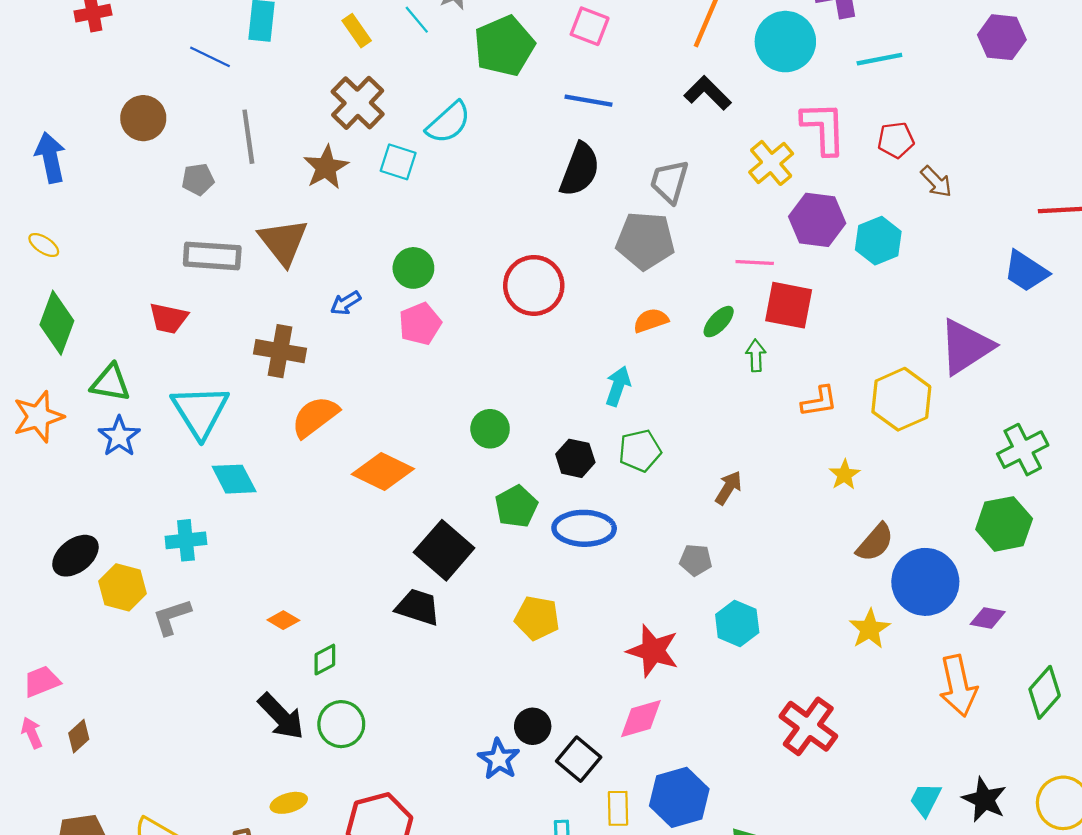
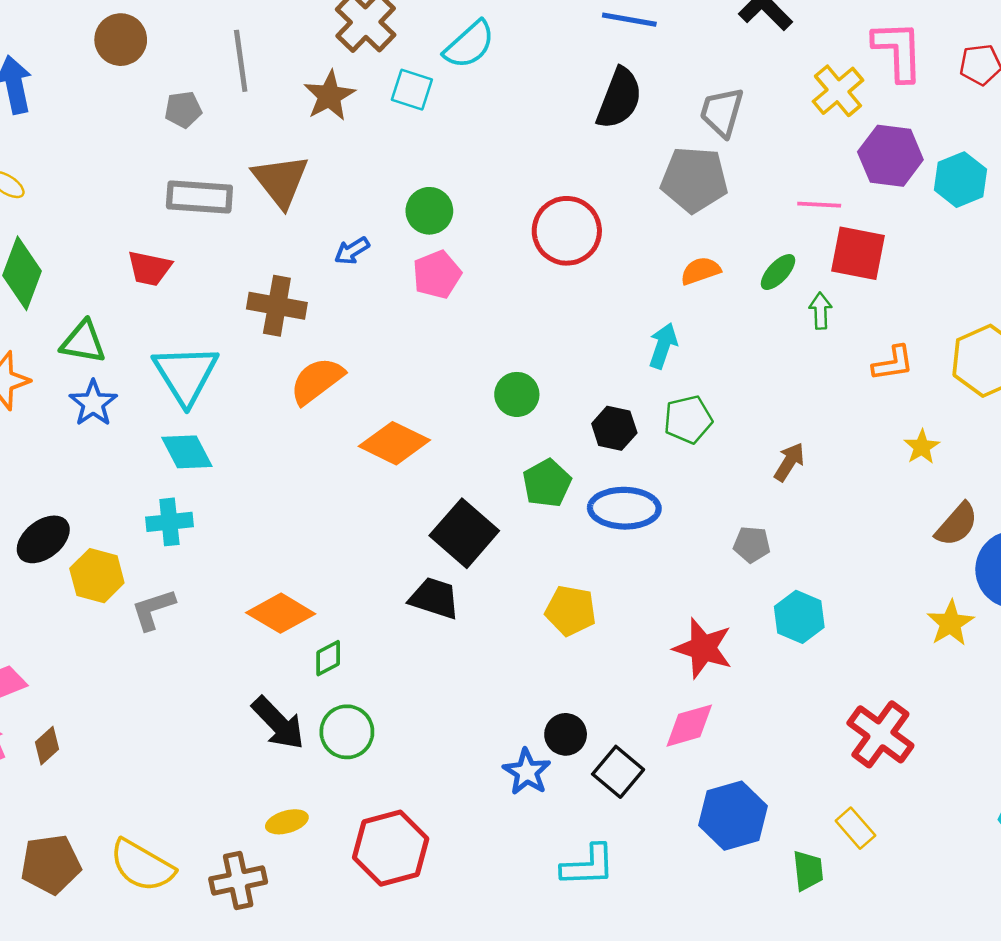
cyan diamond: (234, 479) -> (187, 452), moved
orange diamond: (283, 620) -> (281, 613), size x1.8
yellow rectangle: (618, 808) -> (855, 828), moved, turned -40

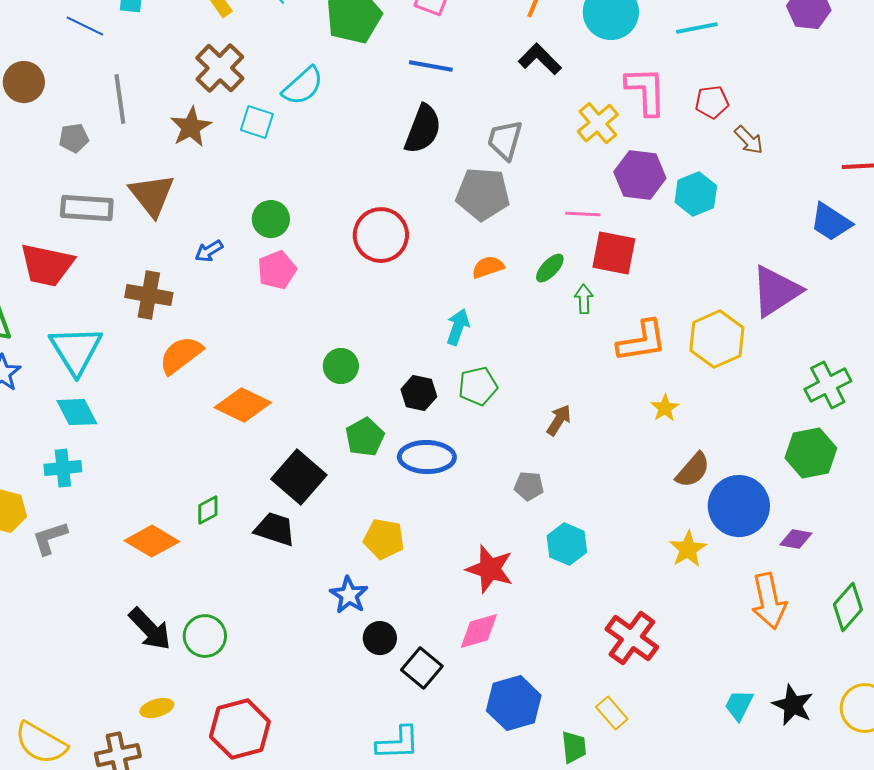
red trapezoid: (149, 268) -> (47, 265), size x1.5
orange L-shape: (893, 363) -> (642, 341), size x1.5
green diamond: (328, 658) -> (208, 510), moved
blue star: (527, 772) -> (349, 595), moved

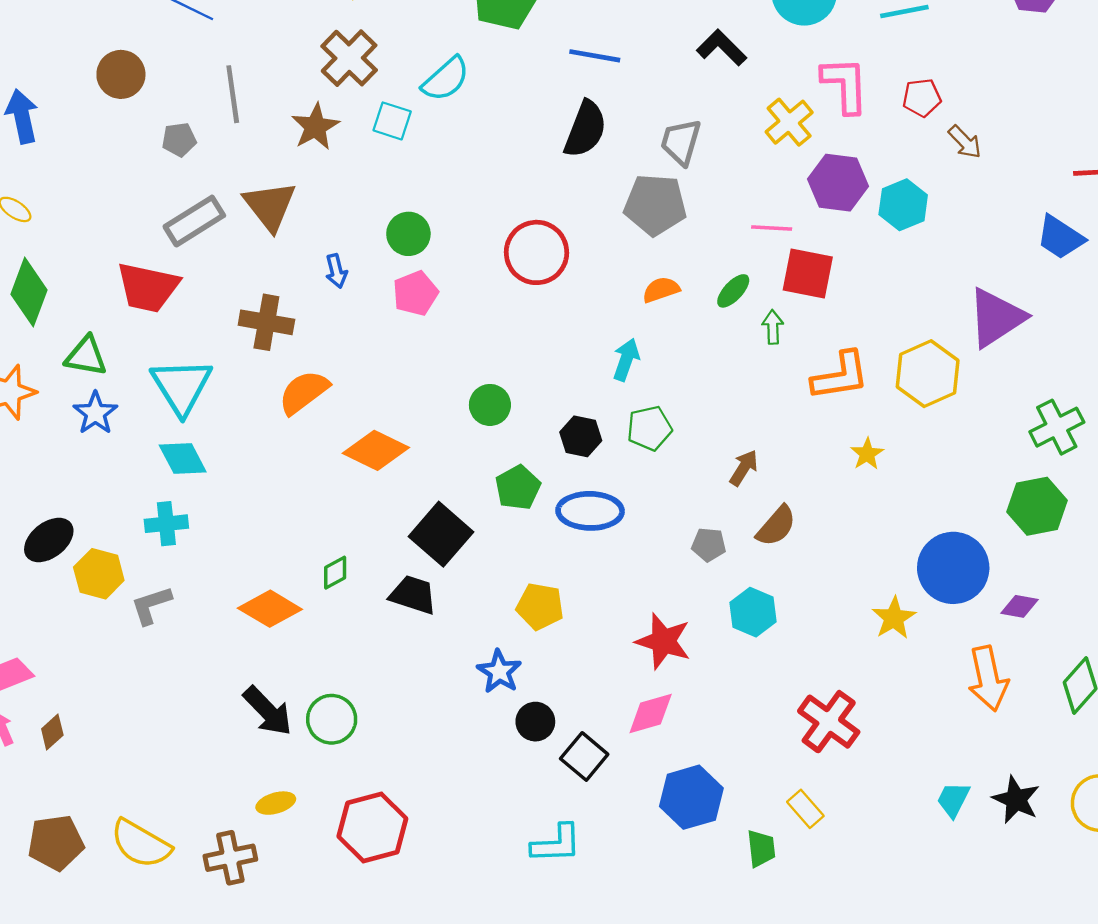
gray rectangle: (87, 208) -> (194, 221), turned -36
blue arrow: (209, 251) -> (336, 271), turned -72
brown semicircle: (693, 470) -> (776, 526), moved

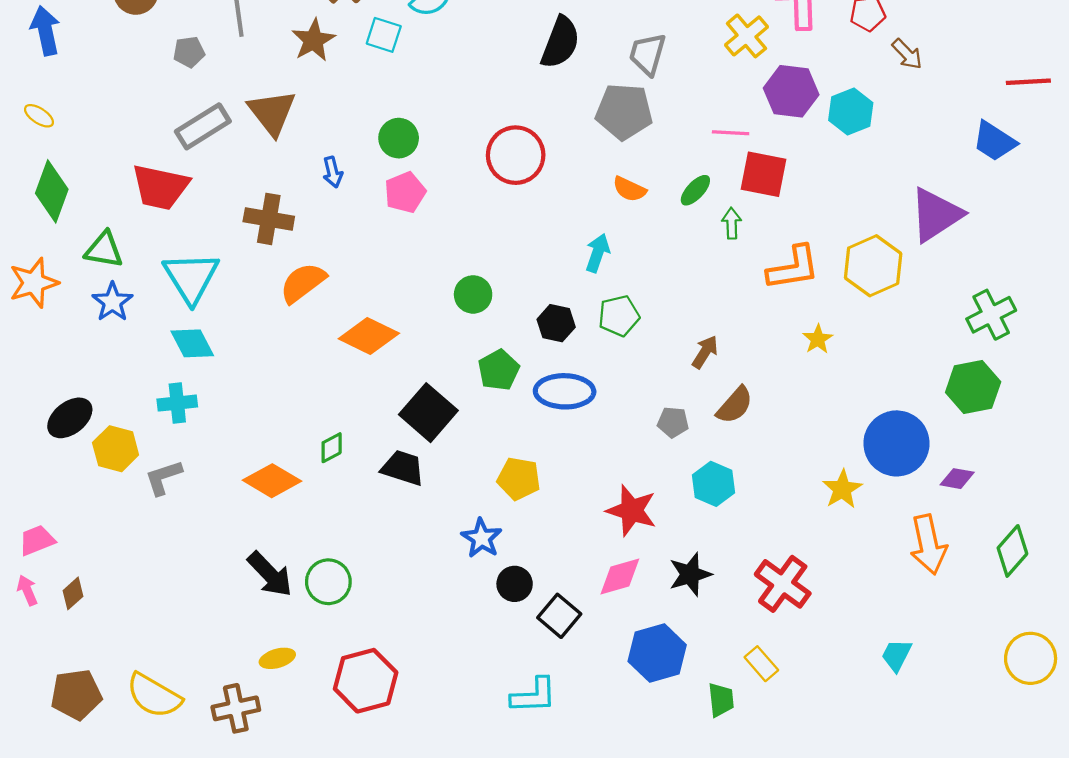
orange semicircle: (661, 290) -> (629, 189), turned -136
black star: (1016, 800) -> (690, 574), moved, turned 30

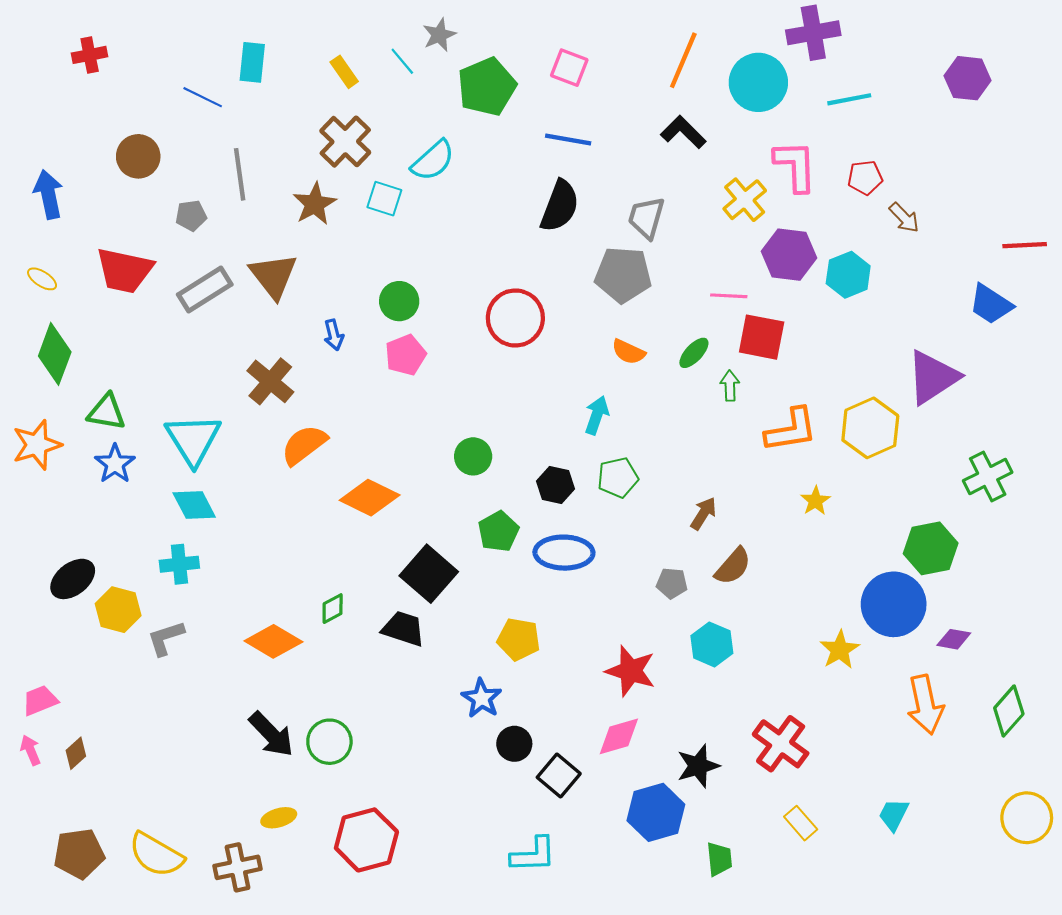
red trapezoid: (160, 187) -> (124, 270), moved
brown cross: (269, 219) -> (270, 381), turned 30
green hexagon: (973, 387) -> (931, 548), moved
black star: (690, 574) -> (698, 766), moved
yellow rectangle: (761, 664) -> (801, 823), moved

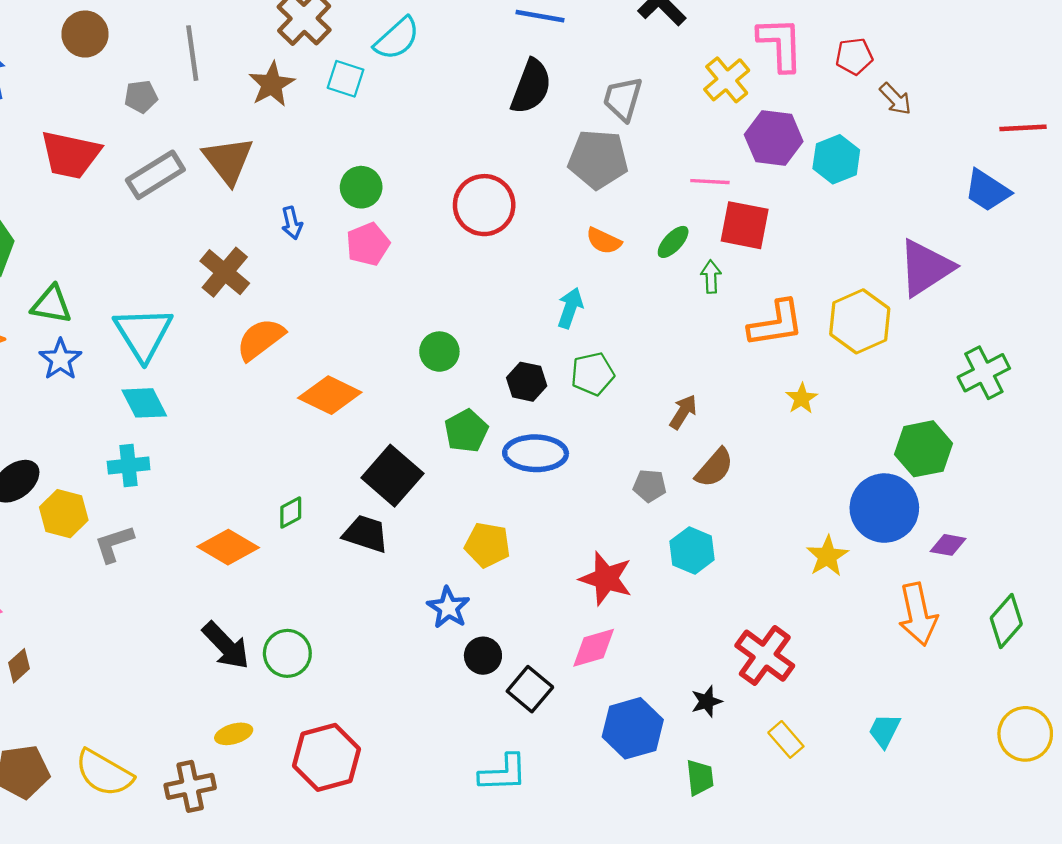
black star: (698, 766) -> (707, 701), moved, size x0.7

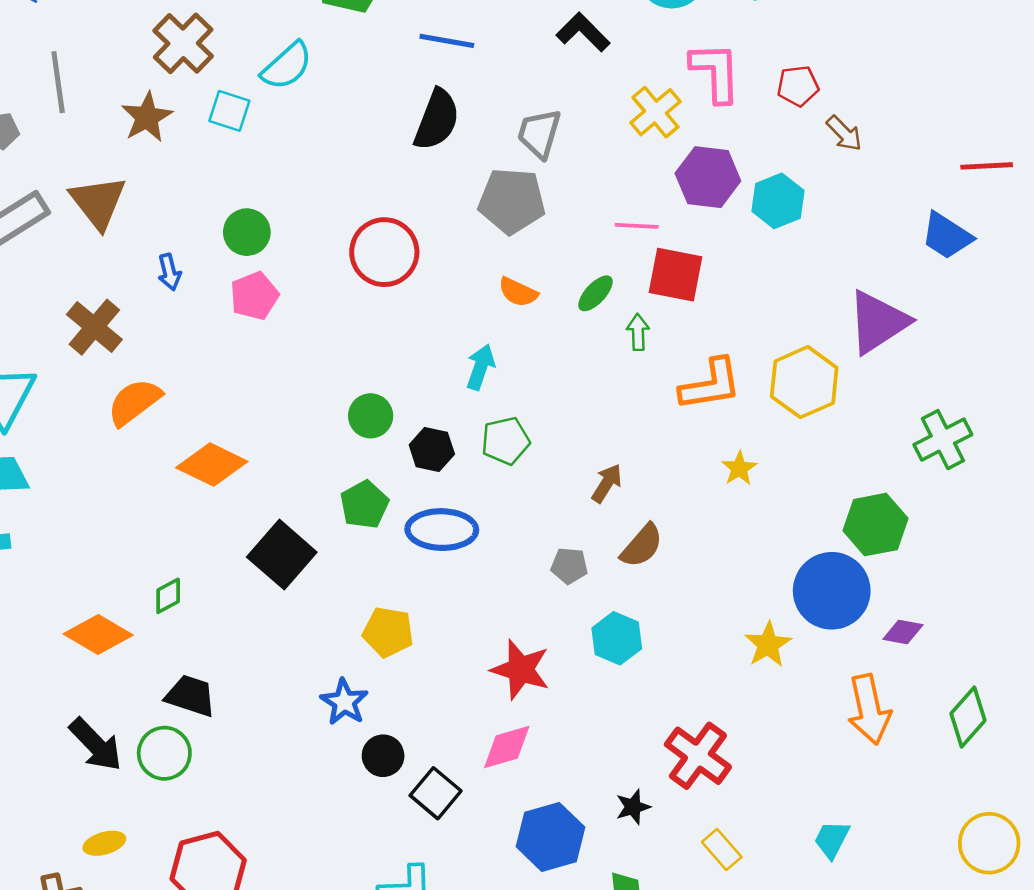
green circle: (439, 352) -> (371, 416), moved
black trapezoid: (366, 534) -> (191, 696), moved

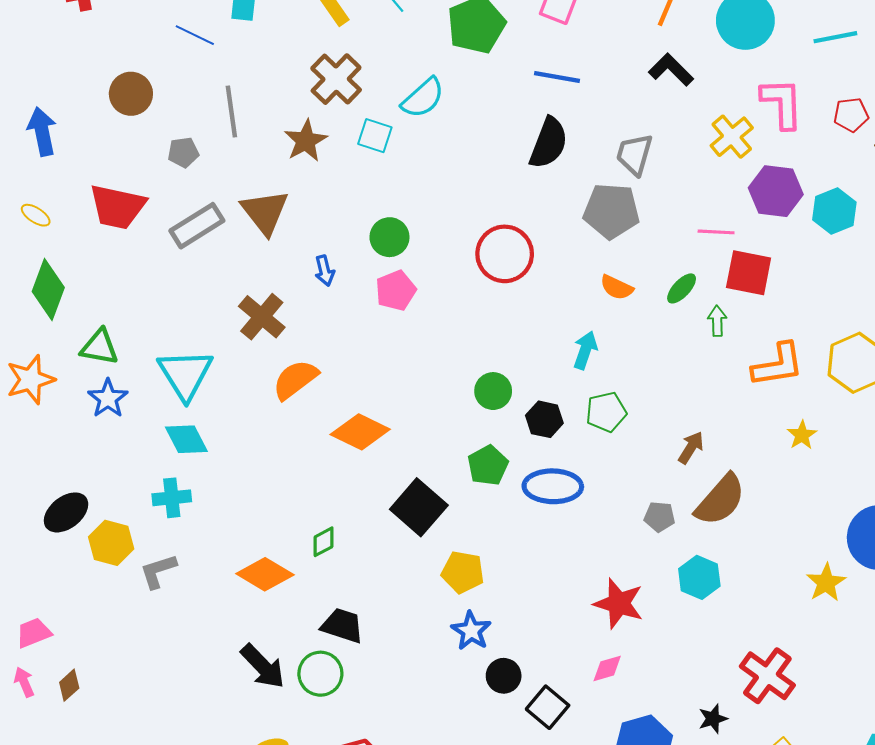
brown semicircle: (642, 546) -> (720, 500), size x1.4
yellow pentagon: (388, 632) -> (463, 572), moved
pink diamond: (507, 747) -> (607, 668), size x0.7

